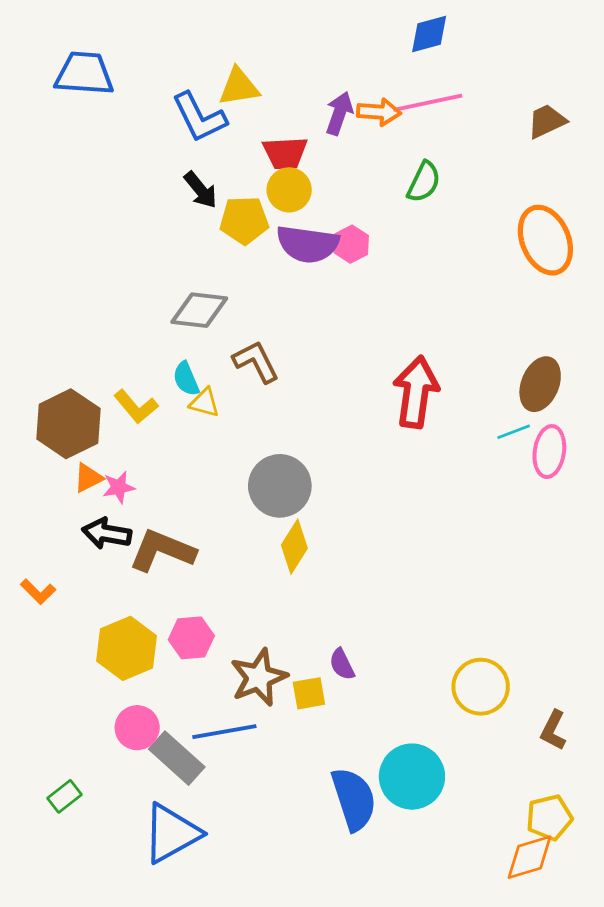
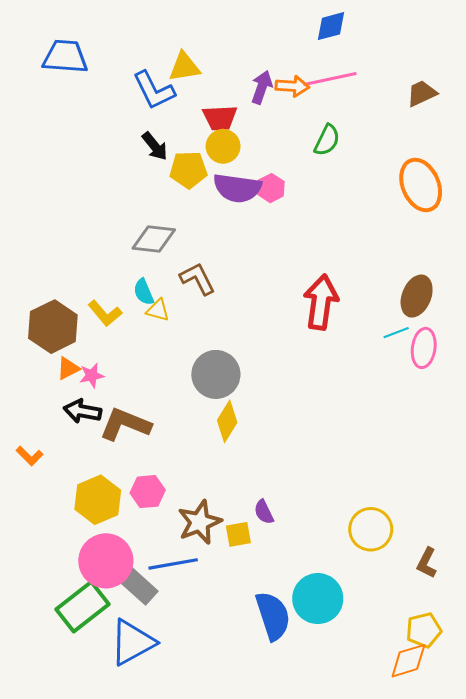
pink circle: (137, 728) -> (106, 561), size x1.6
green rectangle: (64, 796) -> (82, 607), moved, size x2.0

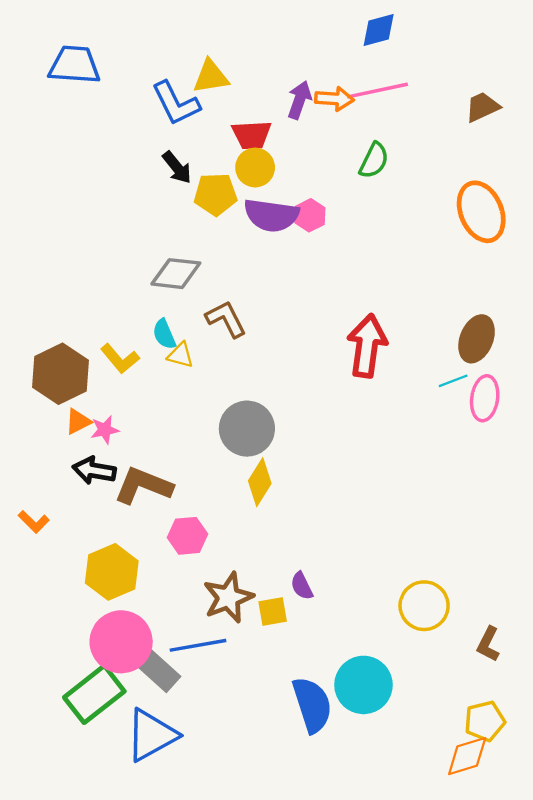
pink hexagon: (148, 492) -> (188, 536), moved

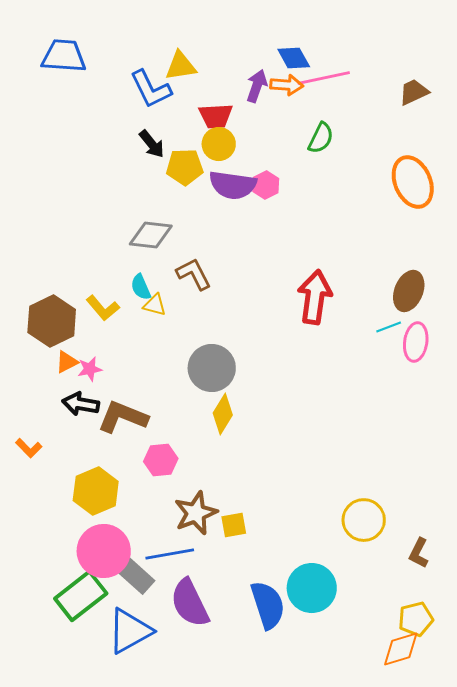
blue diamond: (379, 30) -> (294, 58), moved, turned 76
purple semicircle: (302, 586) -> (190, 603), moved, size x2.0

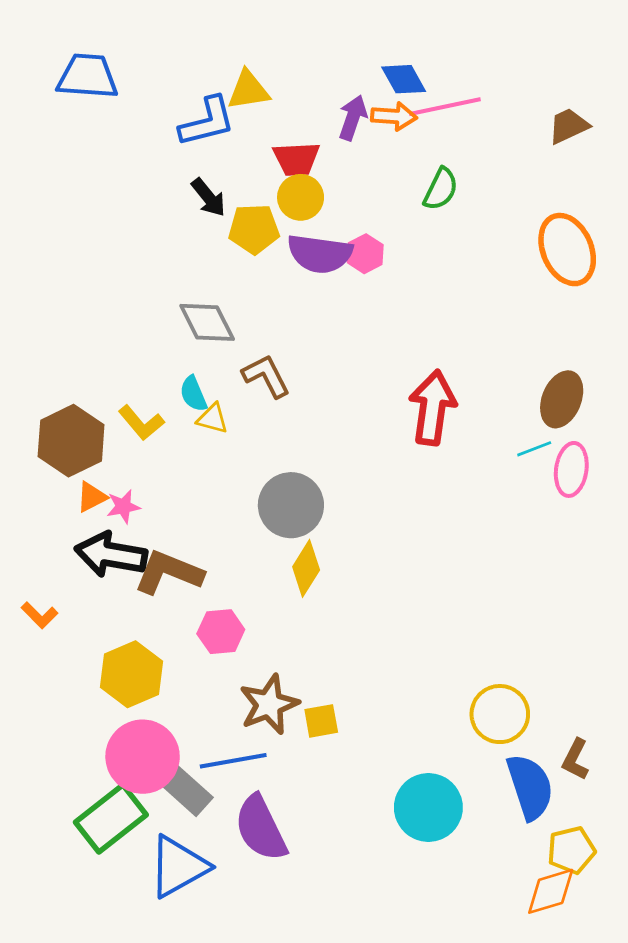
blue L-shape: (151, 89) -> (207, 122), turned -78
gray diamond: (151, 235) -> (207, 322), turned 57
black arrow: (81, 404) -> (111, 555), size x1.4
blue semicircle: (268, 605) -> (530, 787), moved

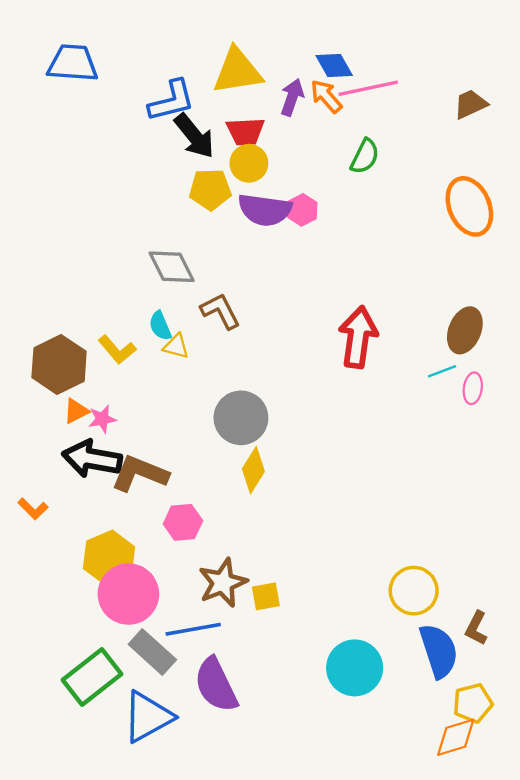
yellow triangle: (248, 90) -> (238, 71), moved, size x1.4
orange arrow: (394, 116) -> (326, 96), turned -135
black arrow: (208, 197) -> (194, 136), moved, size x1.4
pink ellipse: (571, 469) -> (473, 388), size x0.7
pink circle: (143, 757) -> (128, 594), moved

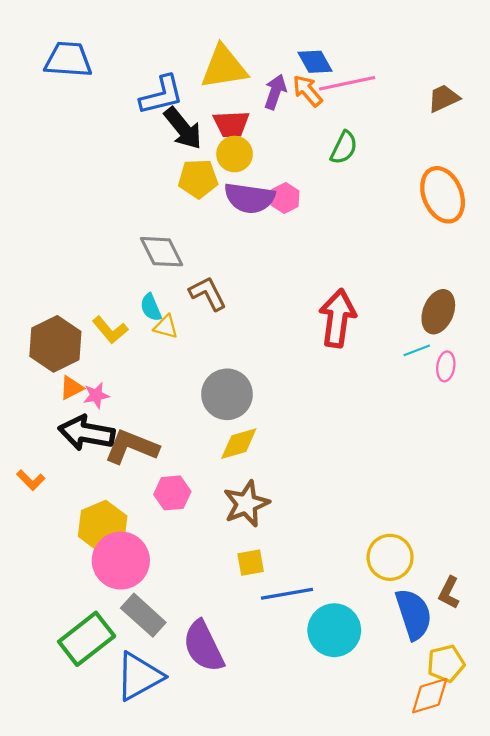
yellow diamond: (253, 470) -> (239, 444), turned 42
brown star: (223, 583) -> (246, 504), moved
blue line: (193, 629) -> (287, 594), moved

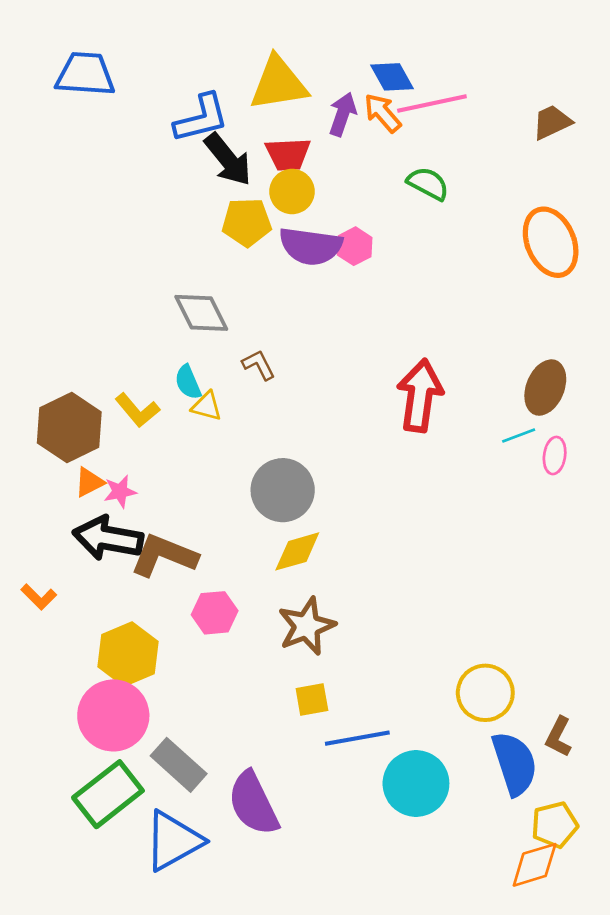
green semicircle: (344, 148) -> (428, 184), turned -88
brown L-shape: (208, 293) -> (259, 365), size x0.7
pink circle: (121, 561) -> (113, 715), moved

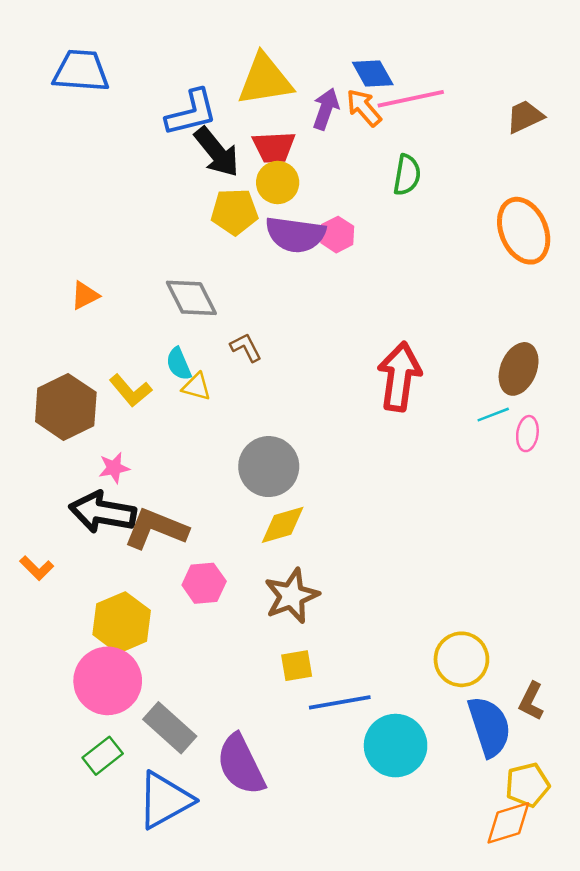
green semicircle: (428, 184) -> (407, 175), turned 72
orange triangle: (89, 482) -> (85, 295), moved
green rectangle: (108, 794) -> (103, 756), size x0.6

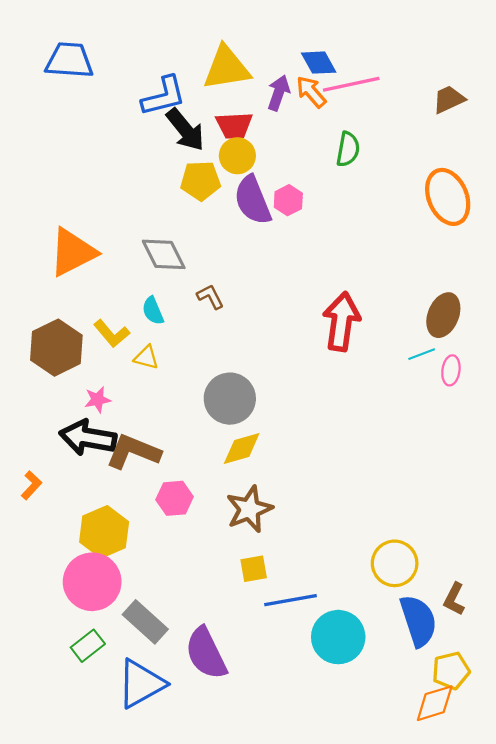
purple semicircle: (295, 235) -> (253, 200), turned 60
orange triangle: (85, 295) -> (73, 252), size x2.0
yellow triangle: (196, 387) -> (146, 357), moved
orange L-shape: (37, 568) -> (31, 485), turned -92

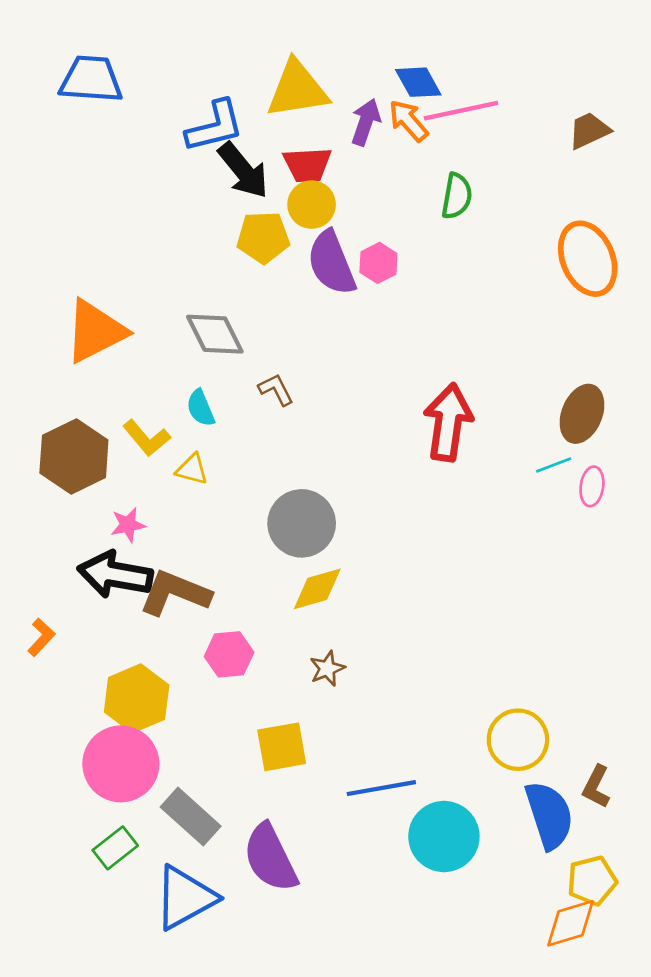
brown star: (249, 509) -> (327, 669), size x0.6
yellow square: (254, 569) -> (282, 747), moved, size x1.4

